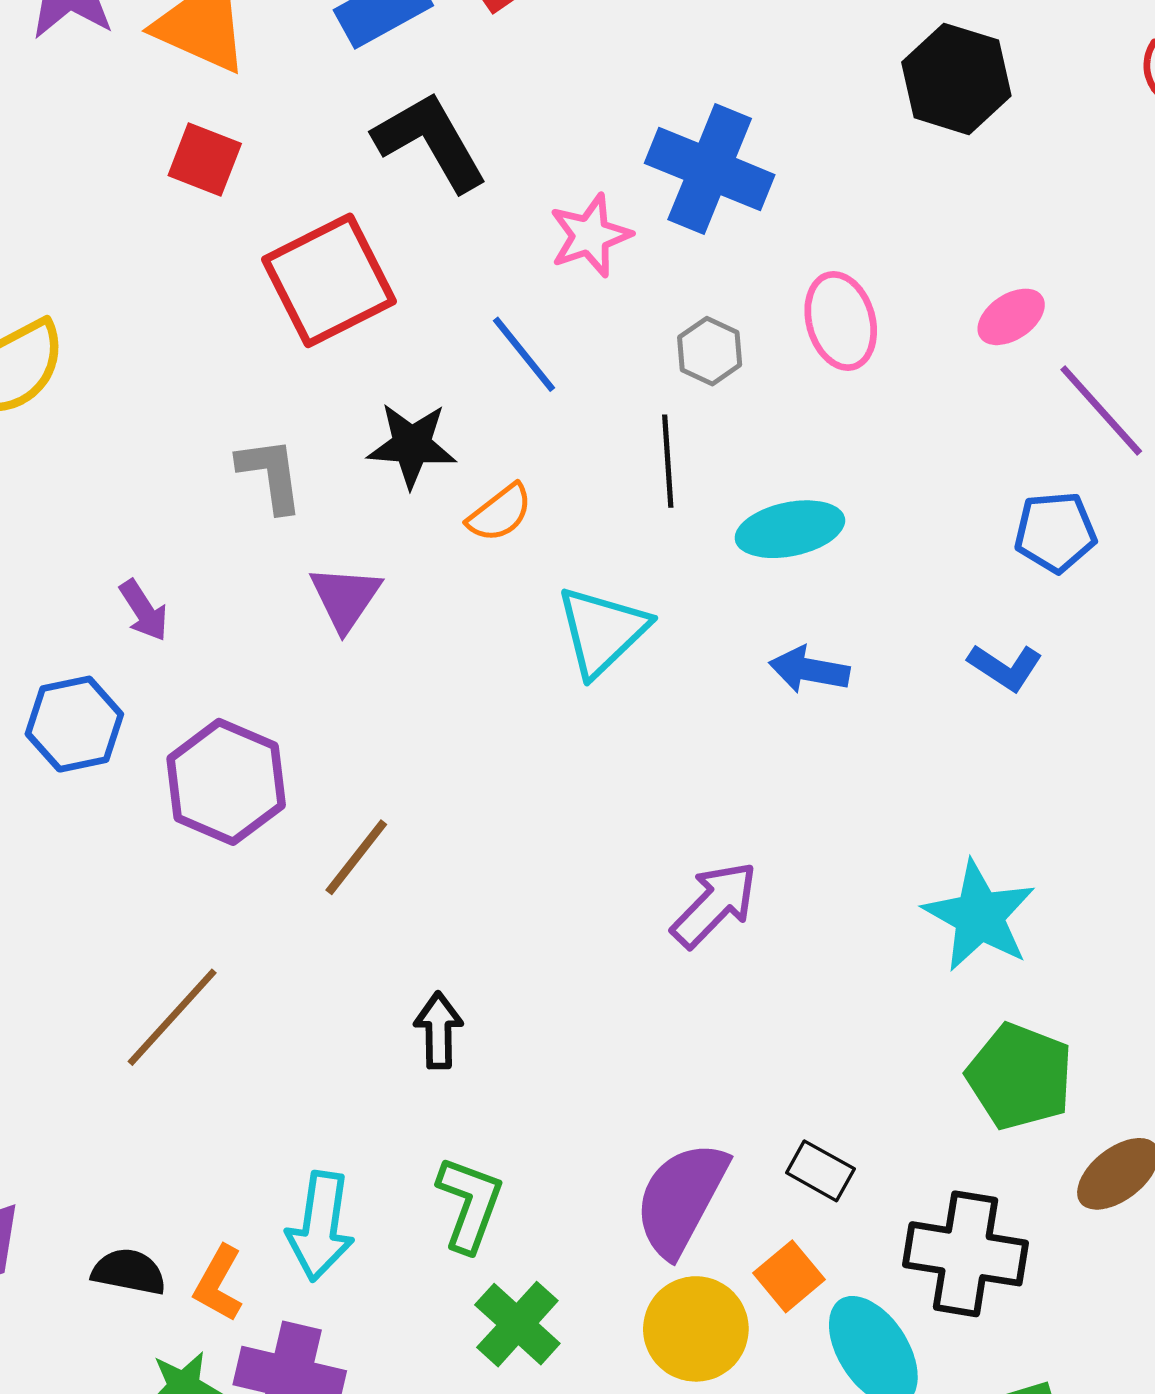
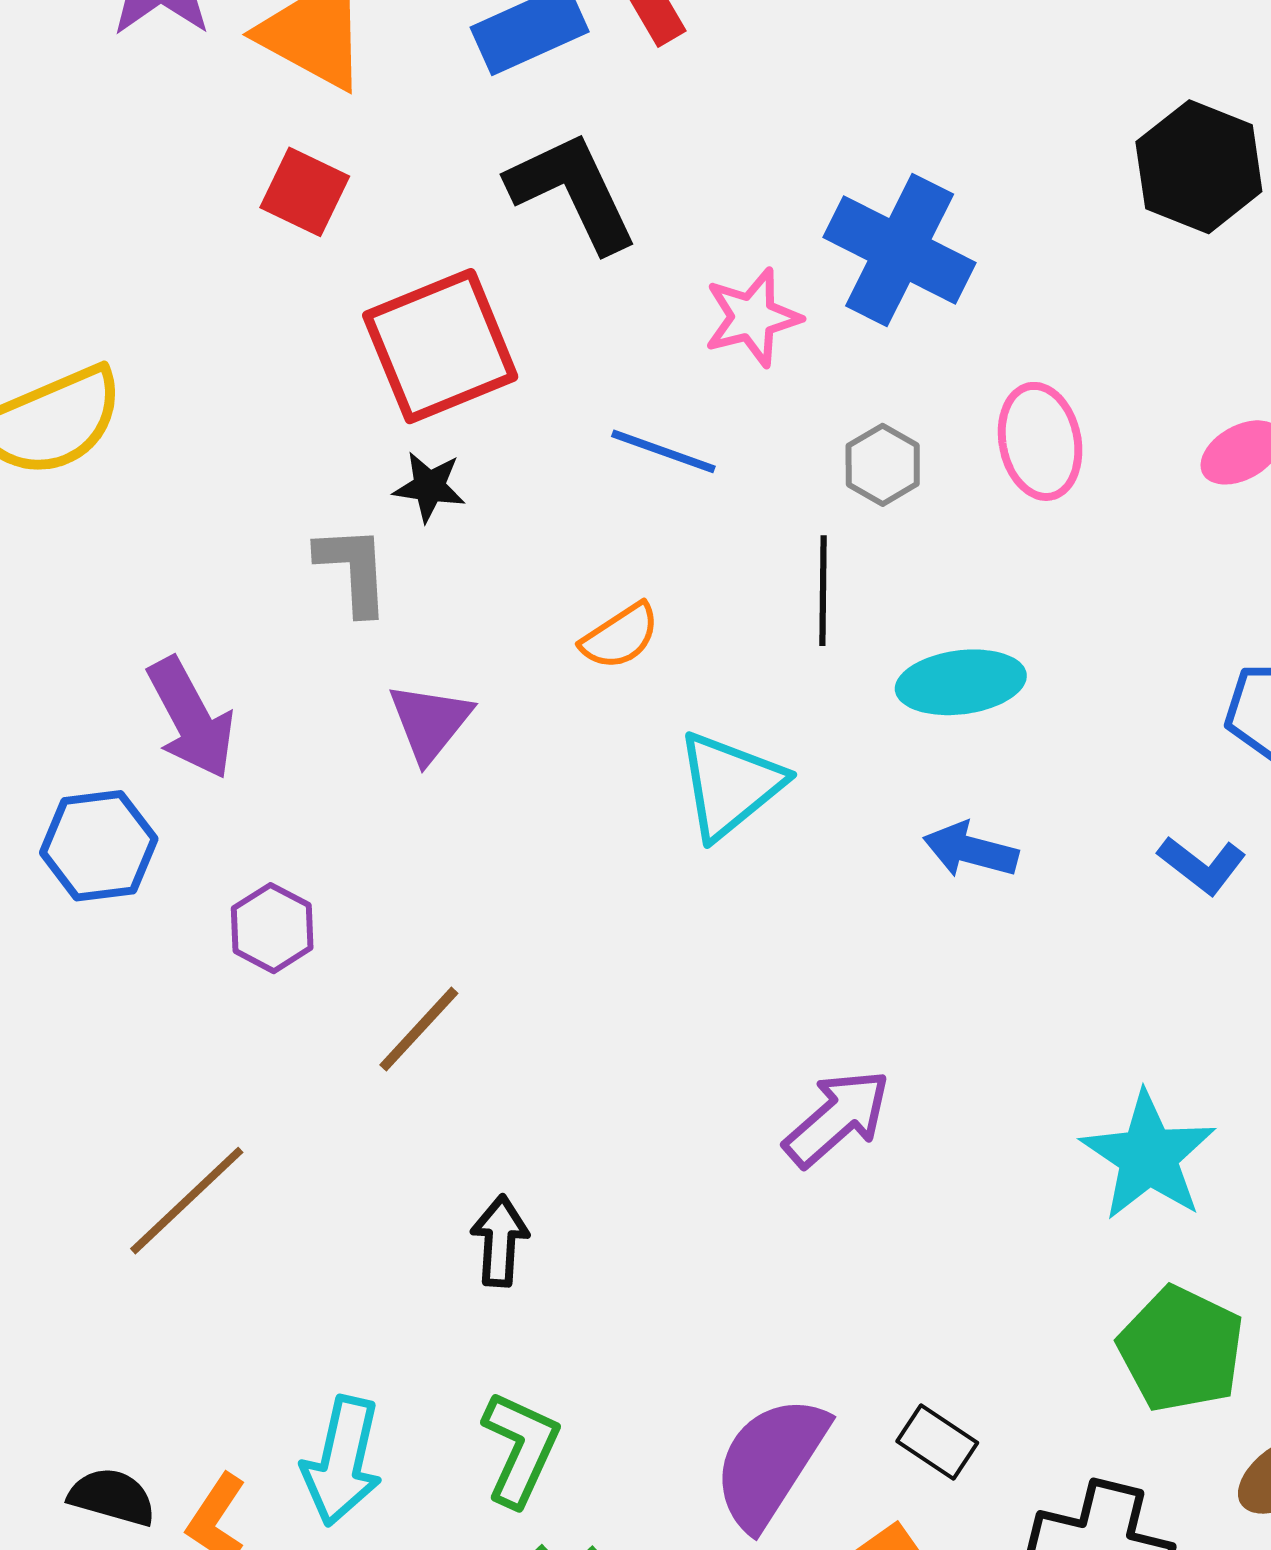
blue line: (524, 354) -> (663, 451), turned -36
black star: (412, 445) -> (429, 487), moved, size x0.7
purple arrow: (144, 610) -> (191, 718), size x1.6
purple hexagon: (226, 782) -> (272, 928), size x0.6

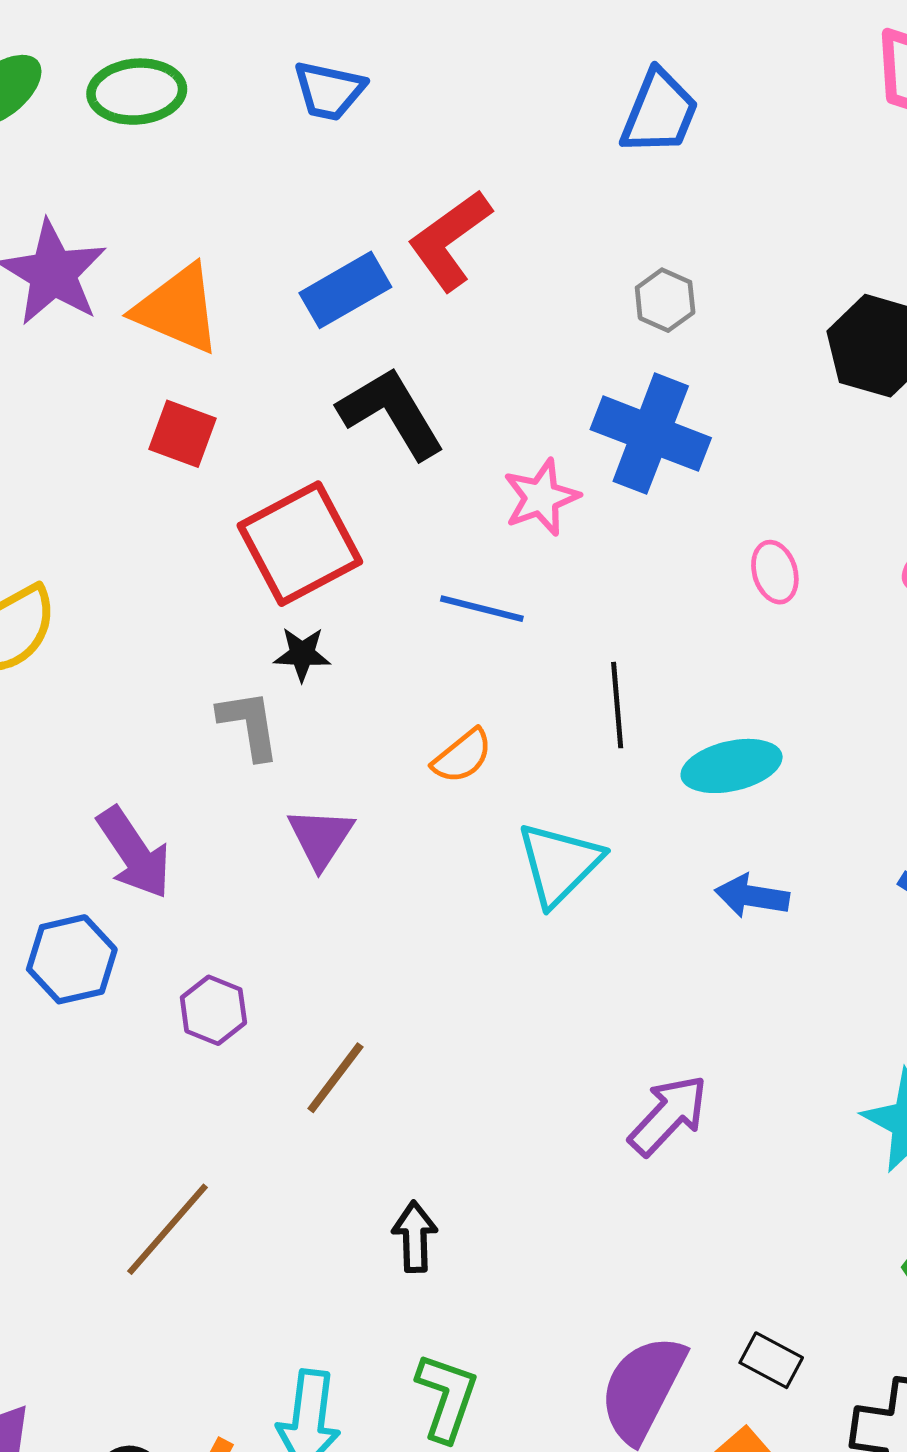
pink ellipse: (1040, 441) -> (775, 572), size x0.7
gray hexagon: (883, 465) -> (665, 300), moved

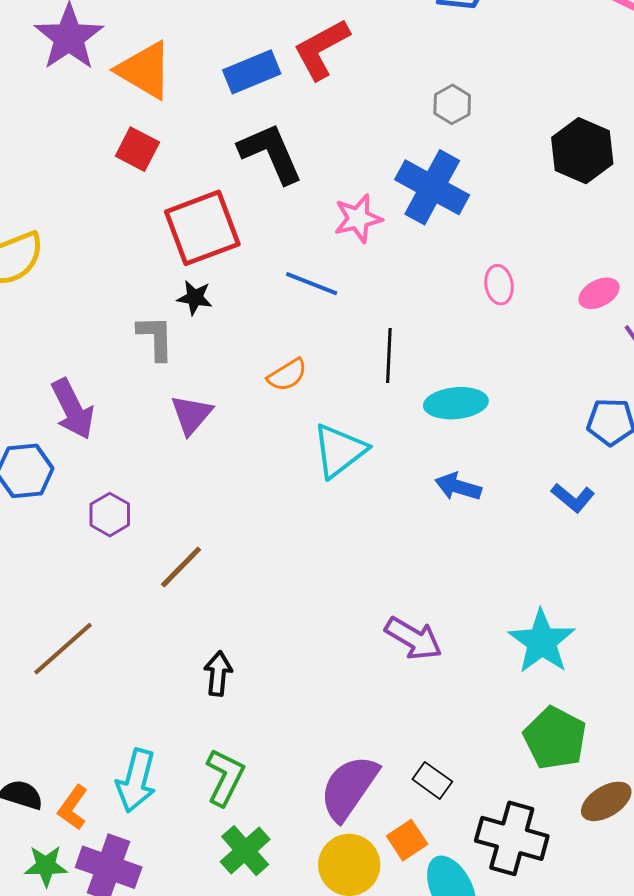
purple arrow: (668, 1115) -> (413, 638), moved, turned 70

